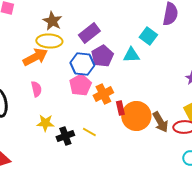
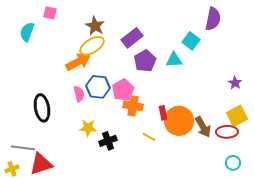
yellow ellipse: (49, 41) -> (92, 46), turned -35
blue hexagon: (82, 64) -> (98, 87), moved
orange cross: (103, 94) -> (133, 106), moved, turned 36
yellow line: (89, 132) -> (149, 137), moved

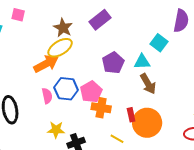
purple rectangle: (132, 38) -> (100, 20), moved
brown arrow: (203, 127) -> (148, 84), moved

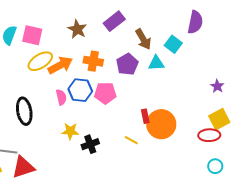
pink square: (18, 15) -> (32, 35), moved, size x1.5
yellow ellipse: (60, 48) -> (40, 61), moved
brown arrow: (148, 84) -> (143, 39), moved
pink pentagon: (91, 92) -> (105, 93), turned 30
orange cross: (101, 108) -> (93, 61), moved

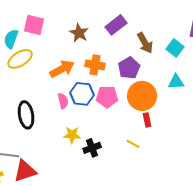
pink square: (32, 35) -> (34, 25), moved
yellow ellipse: (40, 61) -> (20, 59), moved
cyan triangle: (156, 63) -> (176, 82), moved
orange circle: (161, 124) -> (142, 96), moved

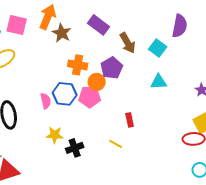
purple rectangle: (116, 25) -> (99, 25), turned 75
orange arrow: (62, 69) -> (48, 17), moved, turned -40
orange circle: (142, 96) -> (97, 82), moved, size x0.6

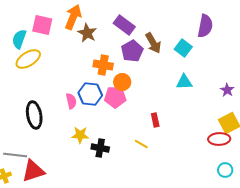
purple pentagon: (112, 68) -> (132, 51), moved
black cross: (75, 148) -> (100, 148), turned 30

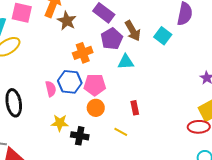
orange cross: (103, 65) -> (83, 53), turned -30
orange circle: (122, 82) -> (96, 108), moved
cyan triangle: (184, 82) -> (126, 62), moved

